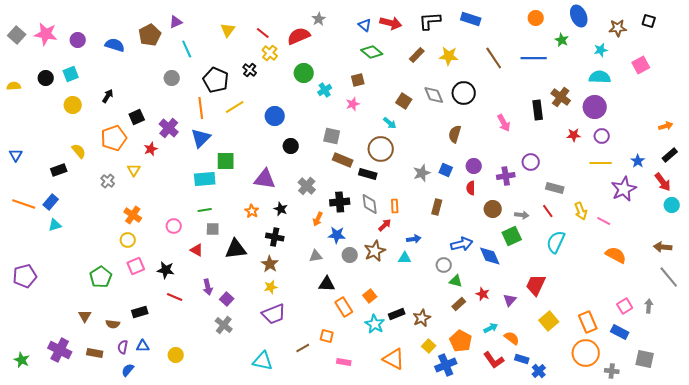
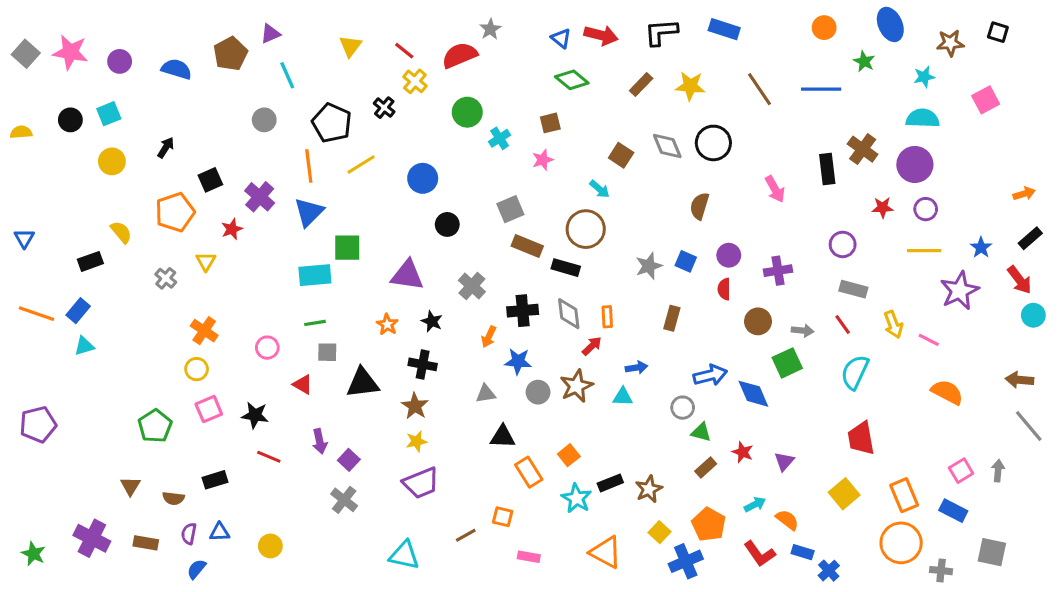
gray square: (332, 136) -> (510, 209), turned -36
purple circle: (531, 162) -> (843, 244), moved
red trapezoid: (536, 285) -> (861, 438), moved, turned -35

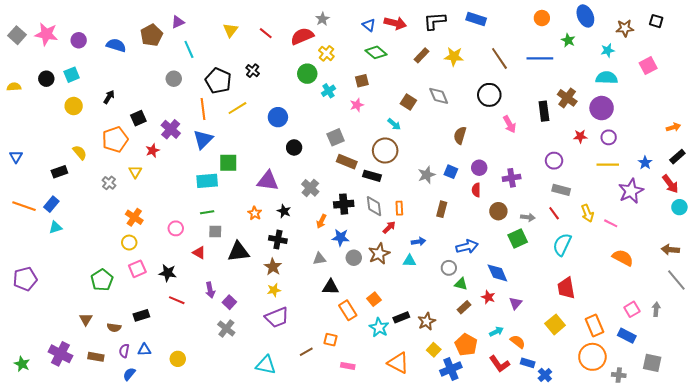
yellow cross: (415, 81) -> (326, 53), moved
black circle: (713, 143) -> (489, 95), moved
blue diamond: (753, 394) -> (497, 273), moved

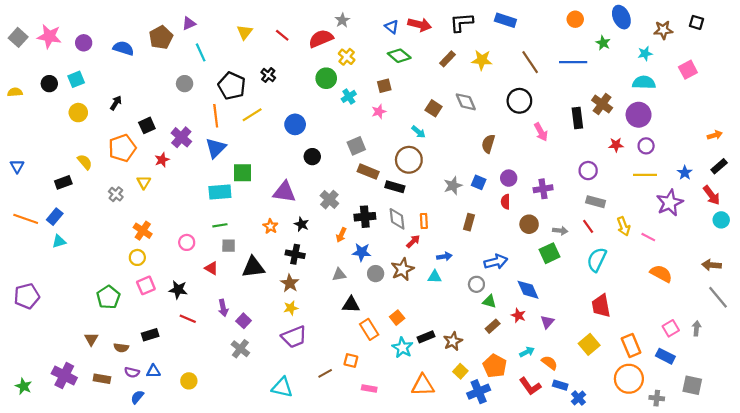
purple semicircle: (124, 351) -> (132, 372), turned -88
orange triangle: (398, 363) -> (423, 385), turned -30

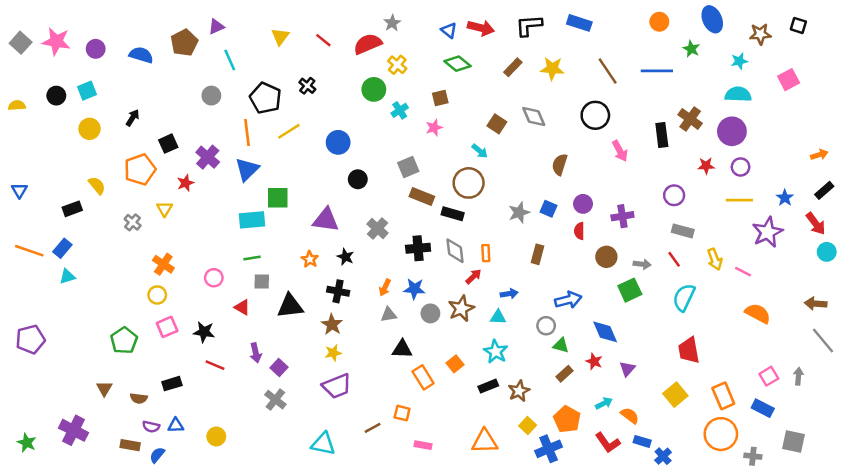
orange arrow: (341, 235) -> (385, 288), moved
cyan star: (402, 348) -> (496, 352), moved
brown rectangle: (102, 379) -> (130, 445), moved

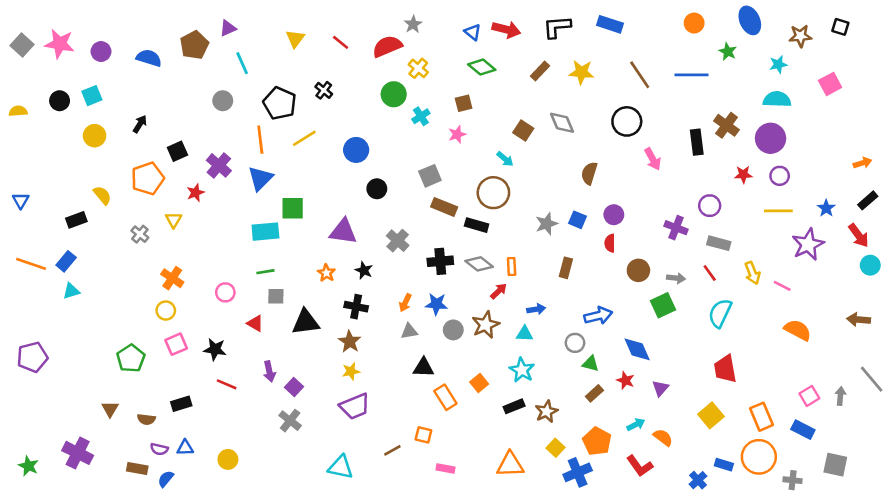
purple cross: (622, 216) -> (676, 228), moved, turned 30
gray diamond: (455, 251) -> (479, 264), turned -45
gray line: (823, 340) -> (872, 379), moved
blue rectangle: (642, 441) -> (724, 465), moved

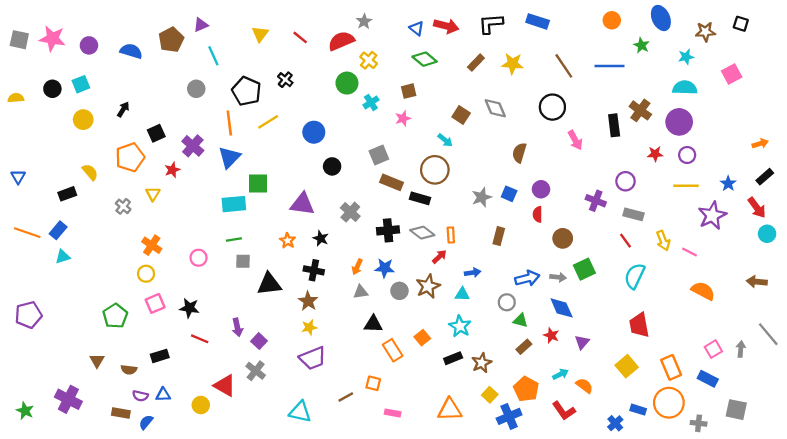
gray square: (22, 45) -> (19, 40), turned -30
gray arrow: (676, 278) -> (558, 277), moved
red triangle: (255, 323) -> (225, 386), moved, size x1.5

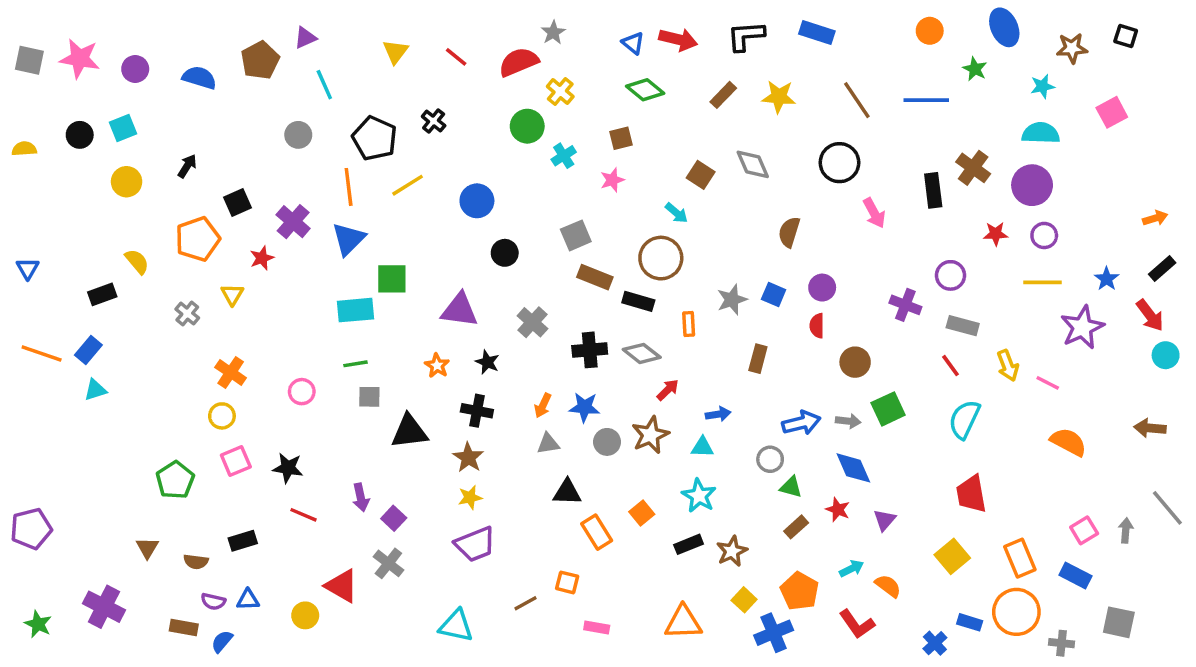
orange rectangle: (451, 235) -> (689, 324), moved
purple pentagon: (28, 315) -> (31, 529), moved

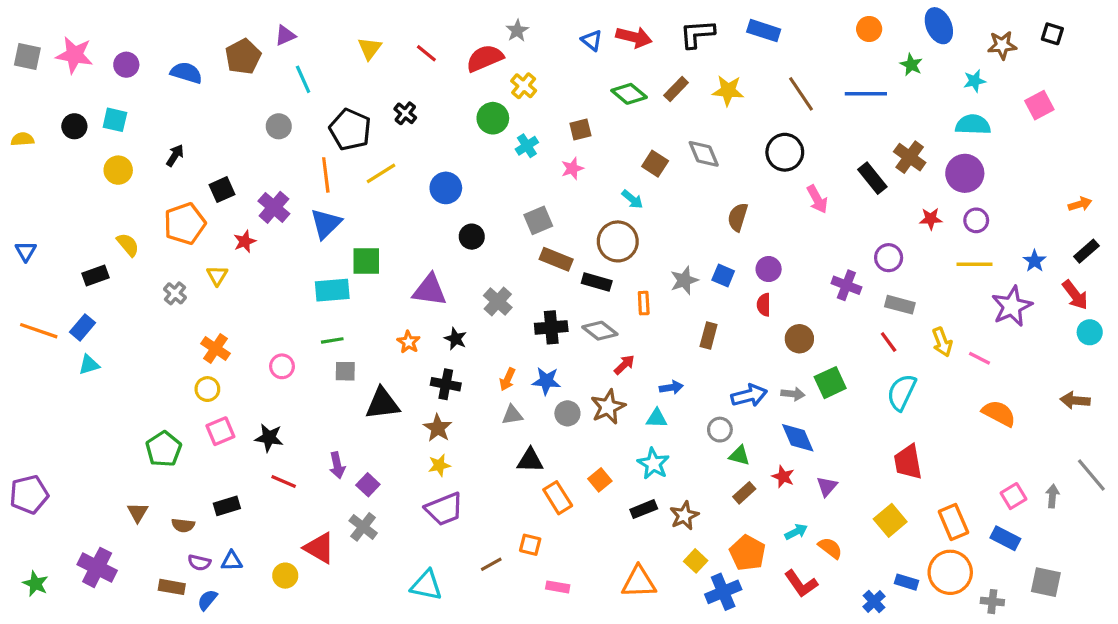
green diamond: (645, 90) -> (629, 94), moved
cyan square: (123, 128) -> (115, 120), turned 35
black rectangle: (933, 190) -> (872, 178), turned -32

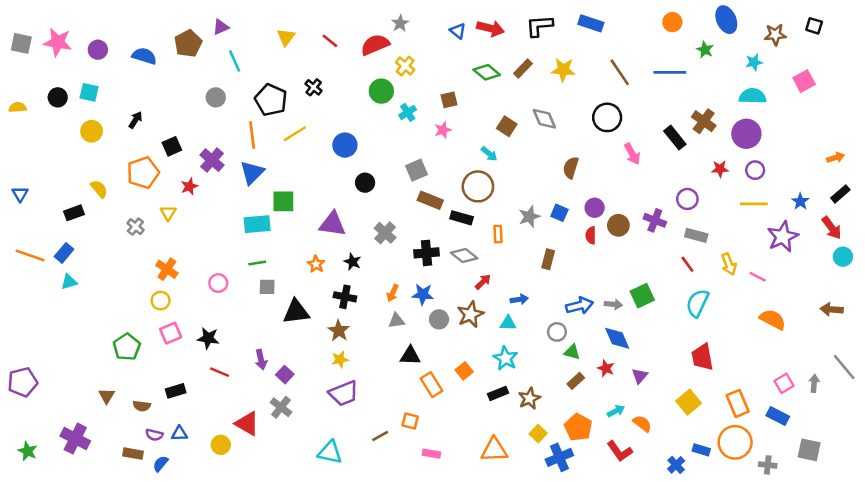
brown circle: (799, 339) -> (618, 225), moved

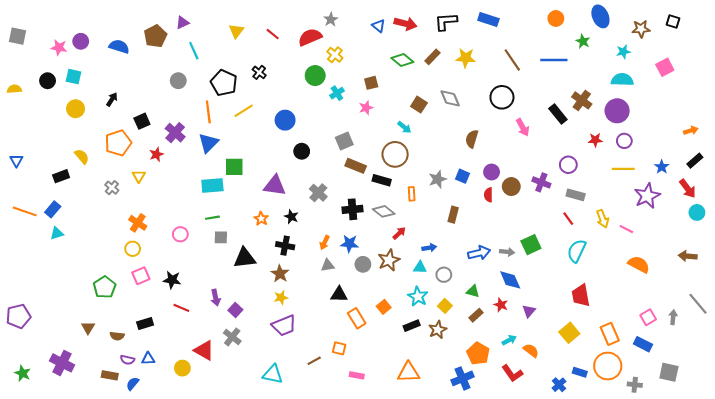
pink star: (58, 42) -> (59, 48), moved, size x0.7
gray circle: (557, 332) -> (444, 275), moved
yellow square: (538, 434) -> (445, 306), moved

